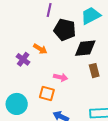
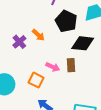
brown rectangle: (94, 71) -> (71, 65), moved

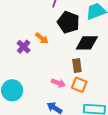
pink arrow: (53, 67) -> (58, 83), moved
orange square: (36, 80) -> (79, 85), moved

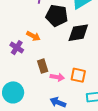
brown rectangle: (77, 66) -> (43, 66), moved

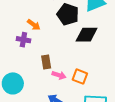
orange arrow: (33, 36) -> (34, 25), moved
purple cross: (17, 48) -> (23, 40), turned -32

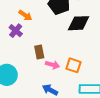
purple cross: (23, 40) -> (16, 31), turned 32

